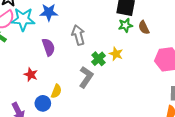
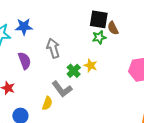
brown semicircle: (144, 27) -> (113, 28), moved
gray L-shape: (86, 77) -> (62, 89), turned 110
yellow semicircle: (56, 91) -> (47, 103), moved

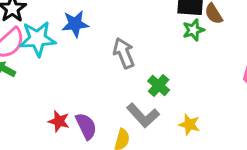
purple semicircle: (24, 61) -> (86, 126), moved
yellow star: (91, 66) -> (189, 125), moved

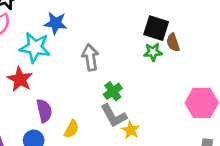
cyan star: (38, 39) -> (35, 47), moved
gray L-shape: (143, 115) -> (114, 116), moved
red star: (59, 121) -> (20, 79), moved, size x1.4

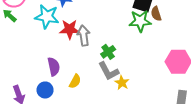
green star: (153, 52) -> (140, 21), size x1.5
gray arrow: (90, 57) -> (84, 36), moved
red star: (20, 79) -> (70, 29), moved, turned -30

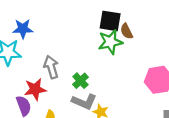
red star: (70, 29) -> (35, 89), moved
gray L-shape: (109, 71) -> (84, 102), turned -30

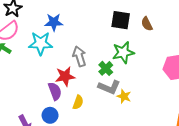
black square: (110, 21) -> (121, 20), moved
green star: (110, 42) -> (123, 52), moved

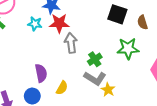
cyan star: (41, 43) -> (35, 24), size x0.6
green star: (123, 52) -> (128, 49), moved
red star: (65, 76) -> (59, 23), moved

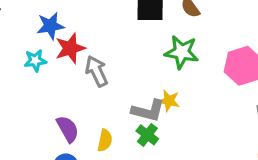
green star: (128, 49) -> (182, 52), turned 30
green cross: (95, 59) -> (147, 135), moved
yellow star: (108, 90) -> (169, 101), moved

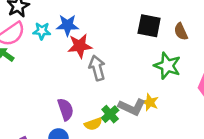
cyan star: (35, 61) -> (42, 31), moved
green cross: (147, 135) -> (110, 114), moved
yellow semicircle: (105, 140) -> (93, 124), turned 48

